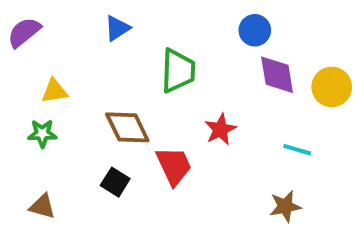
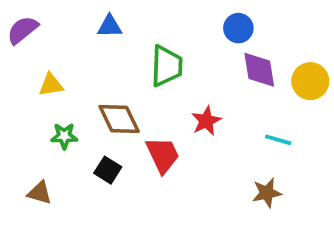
blue triangle: (117, 28) -> (110, 26), turned 32
green star: (42, 133) -> (64, 136), moved

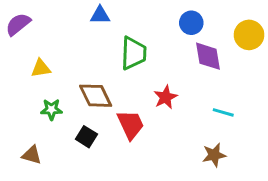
blue triangle: (110, 26) -> (100, 15), moved
yellow circle: (310, 81) -> (249, 35), moved

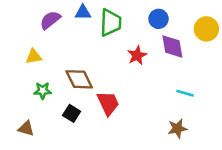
purple semicircle: (18, 24) -> (50, 20), moved
green trapezoid: (134, 53) -> (111, 23), moved
red star: (165, 97) -> (137, 55), moved

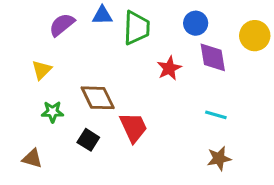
yellow triangle: (34, 57) -> (42, 70), turned -36
cyan line: (185, 93) -> (216, 115), moved

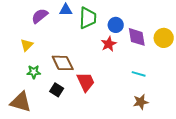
blue circle: (196, 23) -> (116, 25), moved
yellow circle: (255, 36) -> (164, 38), moved
brown triangle: (32, 158) -> (21, 102), size x1.6

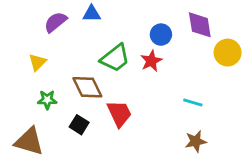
green trapezoid: (88, 18) -> (115, 58), moved, turned 50
purple diamond: (137, 37) -> (200, 25), moved

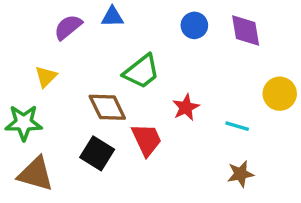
blue circle: (161, 35) -> (194, 25), moved
yellow circle: (228, 53) -> (280, 94), moved
red star: (151, 61) -> (186, 107), moved
green star: (47, 100) -> (24, 123), moved, size x1.5
black square: (79, 125) -> (97, 153), size x1.4

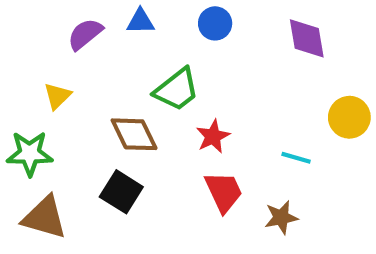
blue circle: (194, 25) -> (215, 23), moved
red star: (186, 107) -> (213, 136), moved
red trapezoid: (147, 140) -> (224, 192), moved
brown star: (240, 174) -> (281, 217), moved

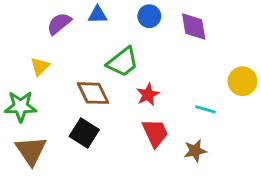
purple diamond: (307, 38) -> (194, 27), moved
brown triangle: (45, 217) -> (31, 151), turned 40

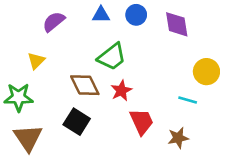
blue triangle: (98, 15) -> (101, 15), moved
yellow circle: (242, 81) -> (206, 72), moved
red star: (148, 95) -> (121, 91), moved

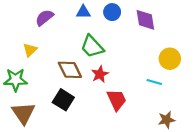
green trapezoid: (112, 57) -> (92, 46), turned 85
brown star: (178, 138) -> (166, 120), moved

